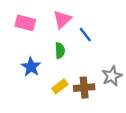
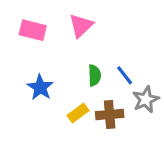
blue line: (85, 34) -> (125, 75), moved
green semicircle: (60, 51) -> (95, 75), moved

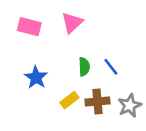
gray star: (146, 99) -> (130, 105), moved

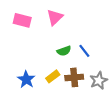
green semicircle: (84, 67) -> (64, 51), turned 72
blue star: (36, 77) -> (26, 79), moved

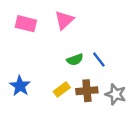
blue star: (26, 79) -> (20, 86), moved
gray star: (99, 80) -> (116, 94), turned -30

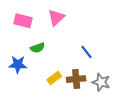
green semicircle: (75, 60) -> (38, 48), moved
blue star: (20, 86) -> (18, 64), moved, turned -30

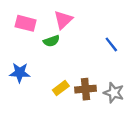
green semicircle: (38, 48) -> (51, 41), moved
blue line: (87, 52) -> (111, 44), moved

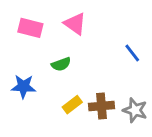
pink triangle: (63, 20) -> (75, 24), turned -42
green semicircle: (51, 41) -> (61, 64), moved

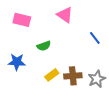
pink triangle: (75, 24) -> (65, 15), moved
gray star: (135, 110) -> (97, 79), turned 30

